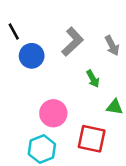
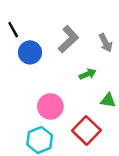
green arrow: (93, 79) -> (88, 74), turned -84
red square: (92, 139) -> (86, 130), turned 32

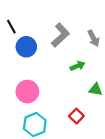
pink circle: (50, 106) -> (27, 92), moved
red square: (86, 130) -> (76, 116), size x0.6

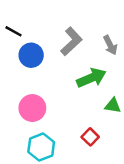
black line: (11, 27) -> (13, 31), turned -32
green arrow: (77, 66) -> (91, 78), size x1.6

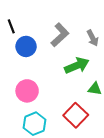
black line: (13, 31) -> (11, 26), turned 40
red square: (90, 137) -> (76, 115), size x1.6

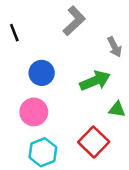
gray L-shape: (60, 35) -> (74, 21), moved
blue circle: (26, 46) -> (42, 73), moved

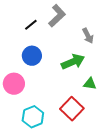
black line: (14, 33) -> (31, 25), moved, turned 72
pink circle: (34, 112) -> (14, 84), moved

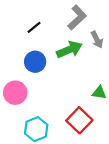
gray L-shape: (57, 16) -> (77, 18), moved
green arrow: (73, 62) -> (69, 50), moved

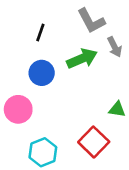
gray L-shape: (77, 18) -> (91, 21), turned 105
black line: (34, 27) -> (40, 33), turned -32

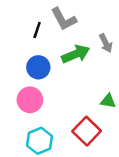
gray L-shape: (91, 21) -> (64, 19), moved
pink circle: (18, 109) -> (30, 100), moved

